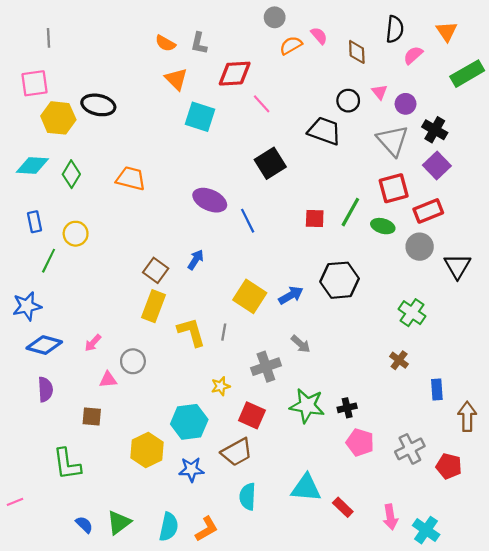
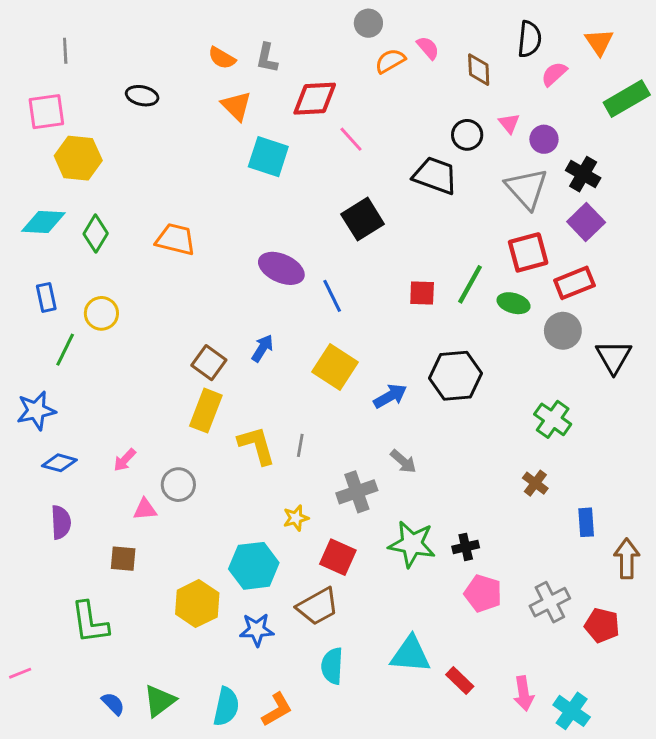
black ellipse: (98, 105) -> (142, 96), moved, size x0.7
yellow square: (250, 296) -> (335, 367), moved
blue diamond: (44, 345) -> (59, 463), size x0.7

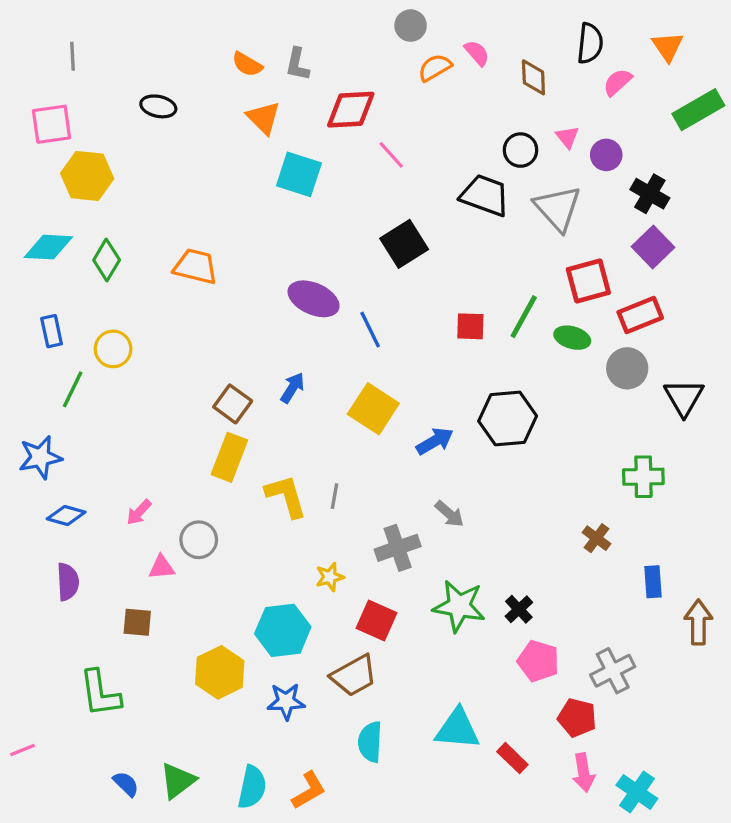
gray triangle: (527, 189) -> (558, 208), moved
green cross: (553, 419) -> (643, 477), moved, turned -36
black cross: (466, 547) -> (519, 609), turned -30
red pentagon: (602, 625) -> (577, 718), moved

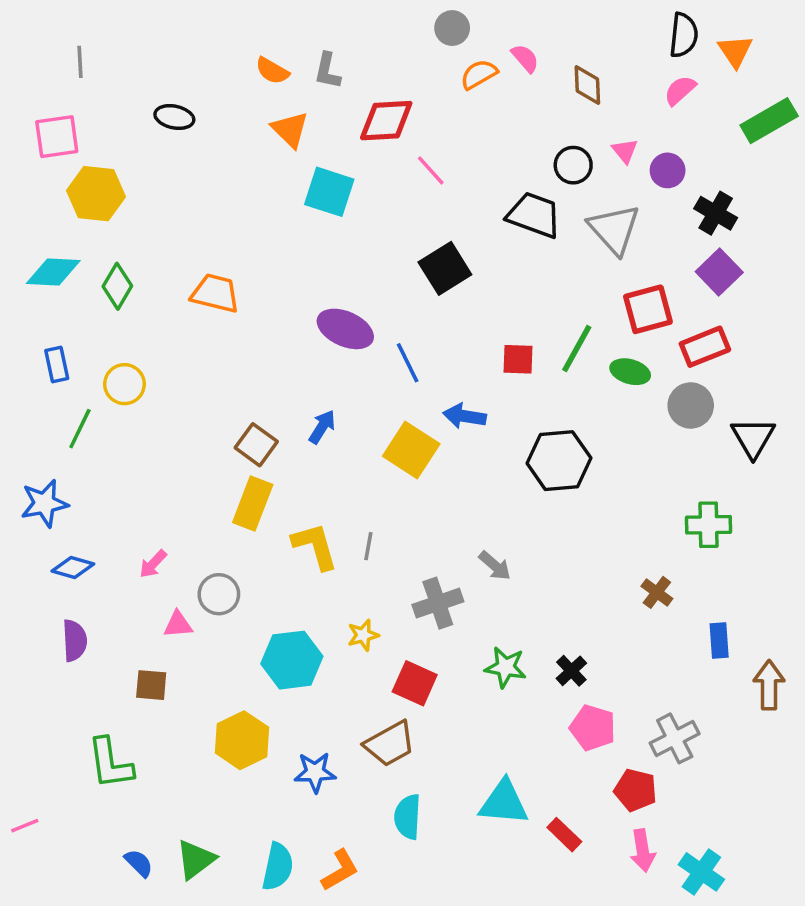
black semicircle: (590, 43) -> (684, 35), moved
blue arrow: (435, 441) -> (465, 416), moved, turned -141
green star: (459, 606) -> (506, 667), size x0.7
cyan hexagon: (283, 630) -> (292, 660), moved

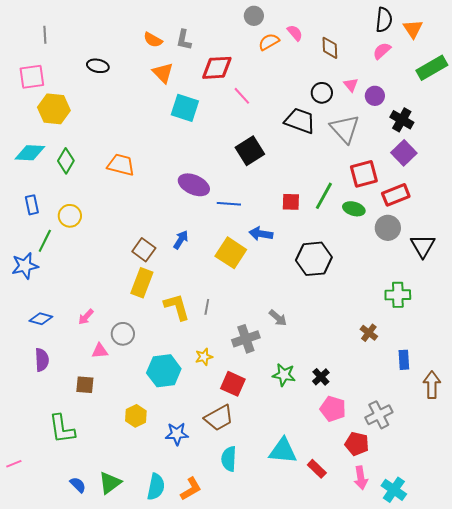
blue line: (408, 363) -> (229, 204), turned -60
blue star: (44, 503) -> (25, 266), moved
yellow hexagon: (242, 740) -> (136, 416), size x0.7

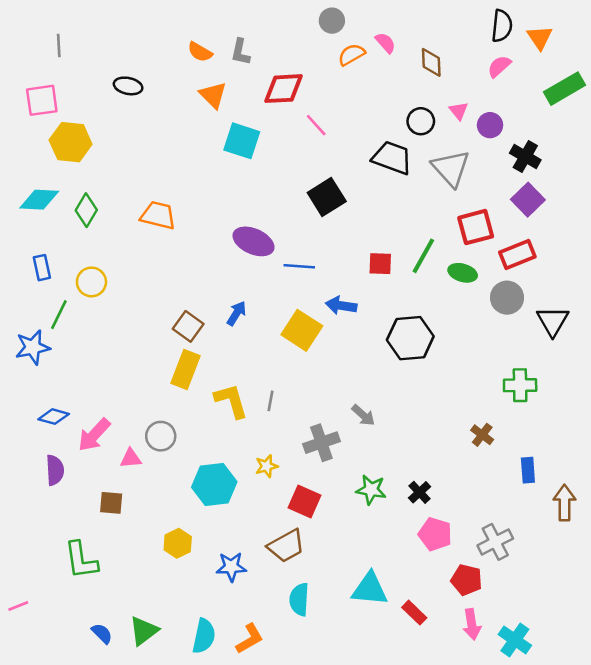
pink arrow: (86, 317) -> (94, 435), moved, size x1.6

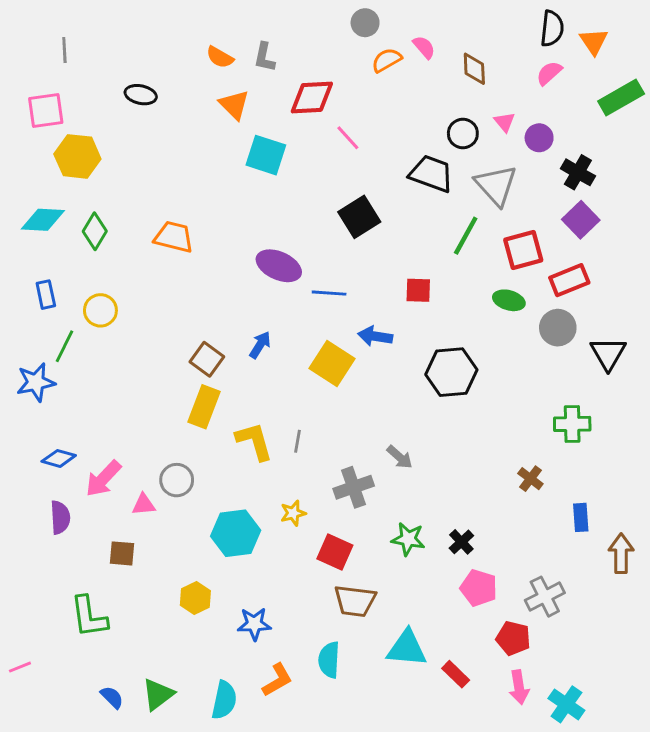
green line: (423, 256) -> (466, 236), moved
brown trapezoid: (286, 546) -> (355, 601), moved, turned 36
orange L-shape: (250, 639) -> (277, 680), moved

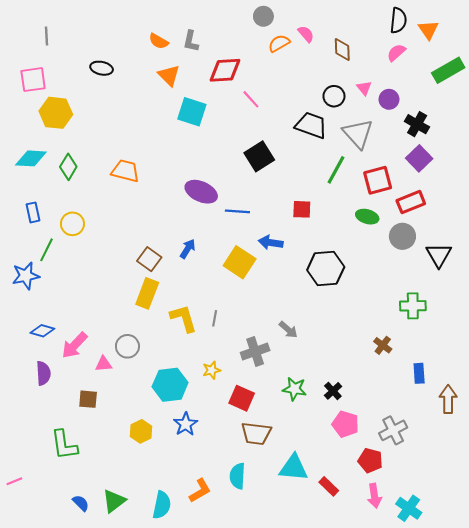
blue star: (254, 624) -> (186, 424), moved, turned -30

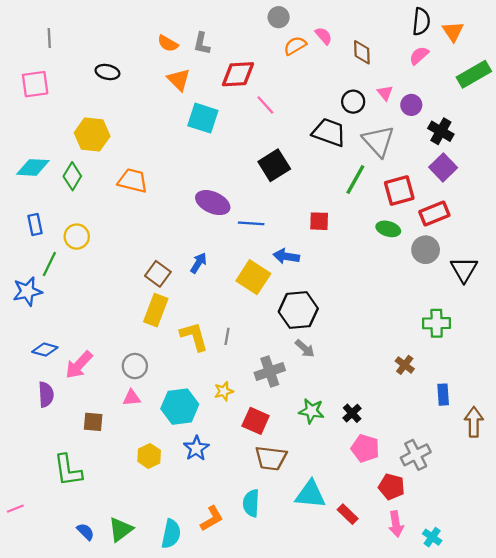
yellow hexagon: (56, 113) -> (92, 135), moved
black hexagon: (326, 268) -> (298, 310), moved
pink triangle: (104, 364) -> (132, 398), moved
cyan cross: (409, 508) -> (432, 537), size x0.7

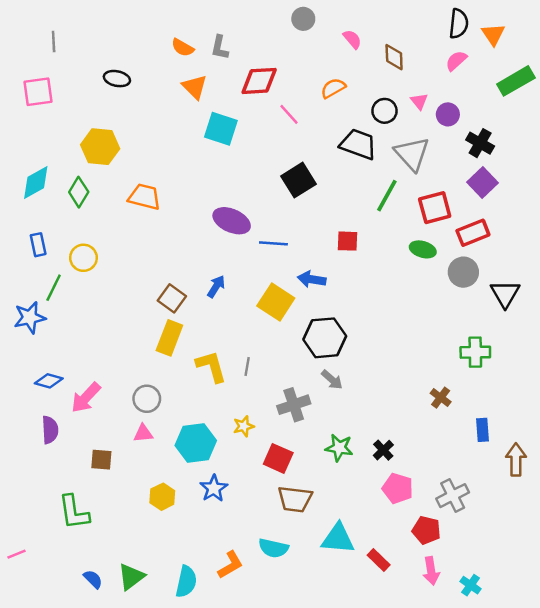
orange semicircle: (295, 46) -> (333, 88), moved
cyan diamond: (33, 167) -> (36, 183), turned -32
cyan semicircle: (251, 503) -> (273, 548), turned -80

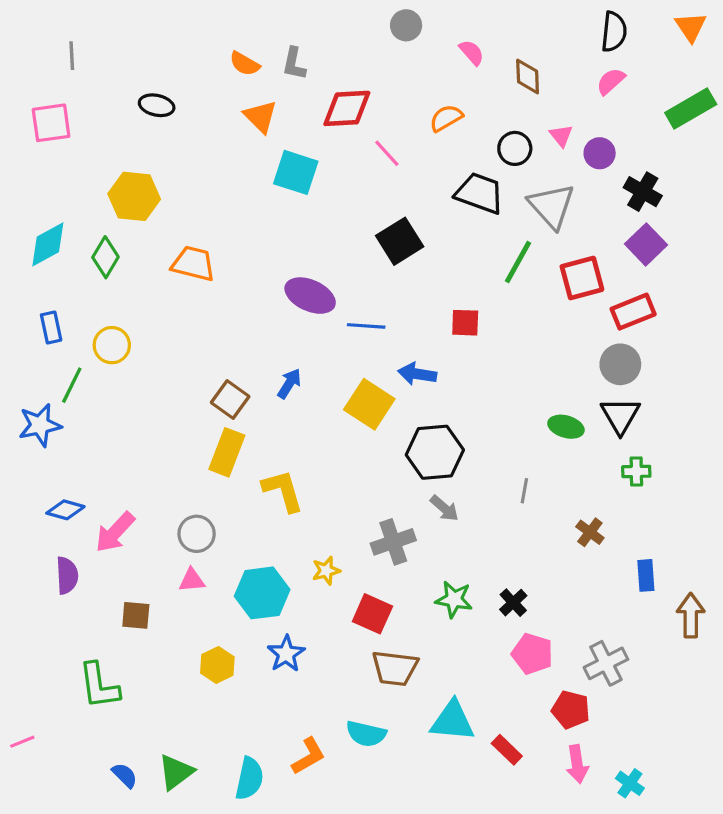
orange triangle: (493, 34) -> (691, 27), moved
green ellipse: (423, 249) -> (566, 427), moved
black triangle: (505, 294) -> (620, 415), moved
green cross: (475, 352) -> (636, 471), size x0.7
gray line: (247, 366) -> (524, 491), moved

